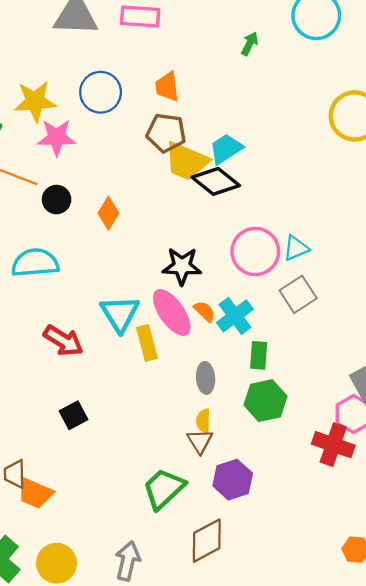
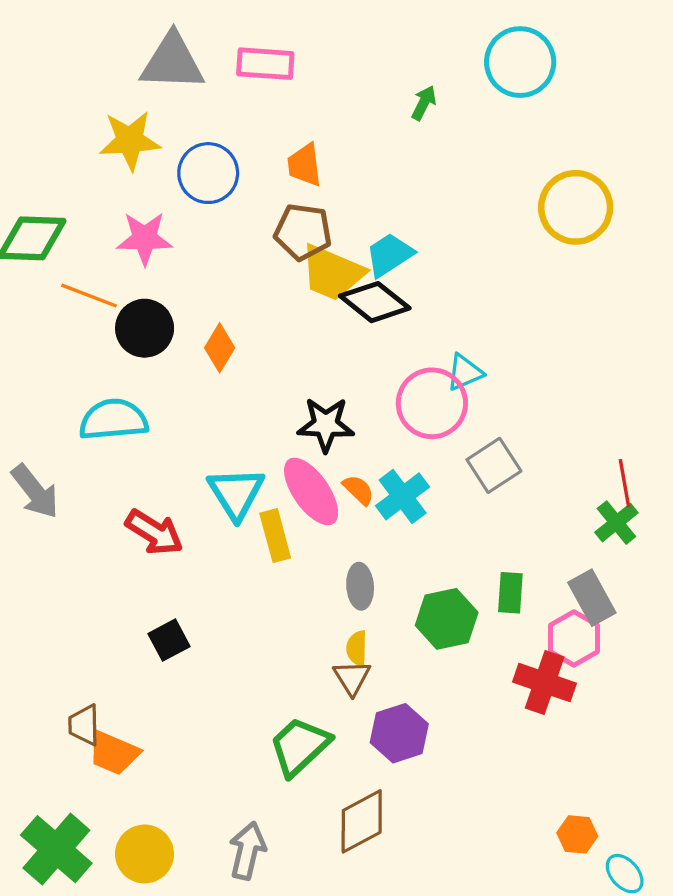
yellow star: (35, 101) -> (130, 140), moved
black circle: (57, 200) -> (145, 328), size x1.4
cyan triangle: (296, 248) -> (465, 372), moved
green rectangle: (259, 355) -> (510, 593), moved

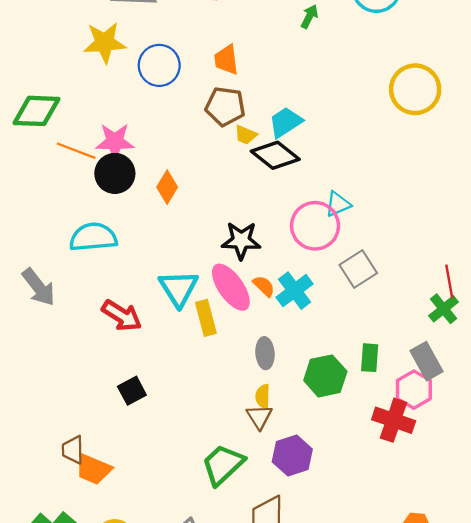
pink star: (145, 238) -> (115, 142), moved
yellow trapezoid: (332, 273) -> (246, 135), size x0.5

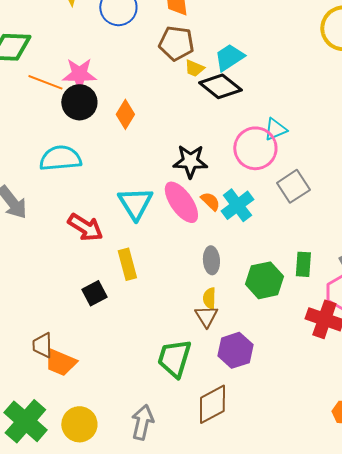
yellow rectangle: (206, 318) -> (127, 264), moved
green trapezoid: (223, 465) -> (174, 358), turned -30

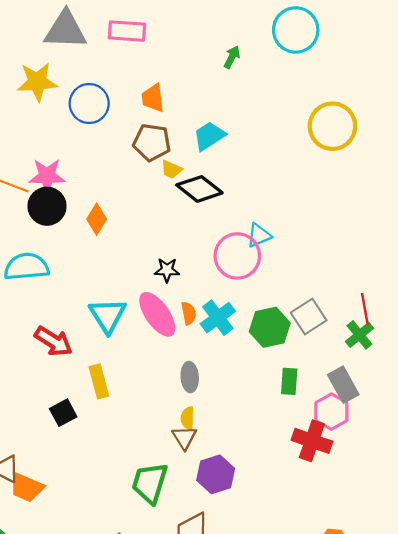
cyan trapezoid: (229, 57) -> (209, 136), moved
black star: (190, 161) -> (167, 270), size x0.7
gray square: (293, 186) -> (309, 316), moved
orange semicircle: (210, 201) -> (189, 313), turned 35
green hexagon: (264, 280) -> (270, 327), moved

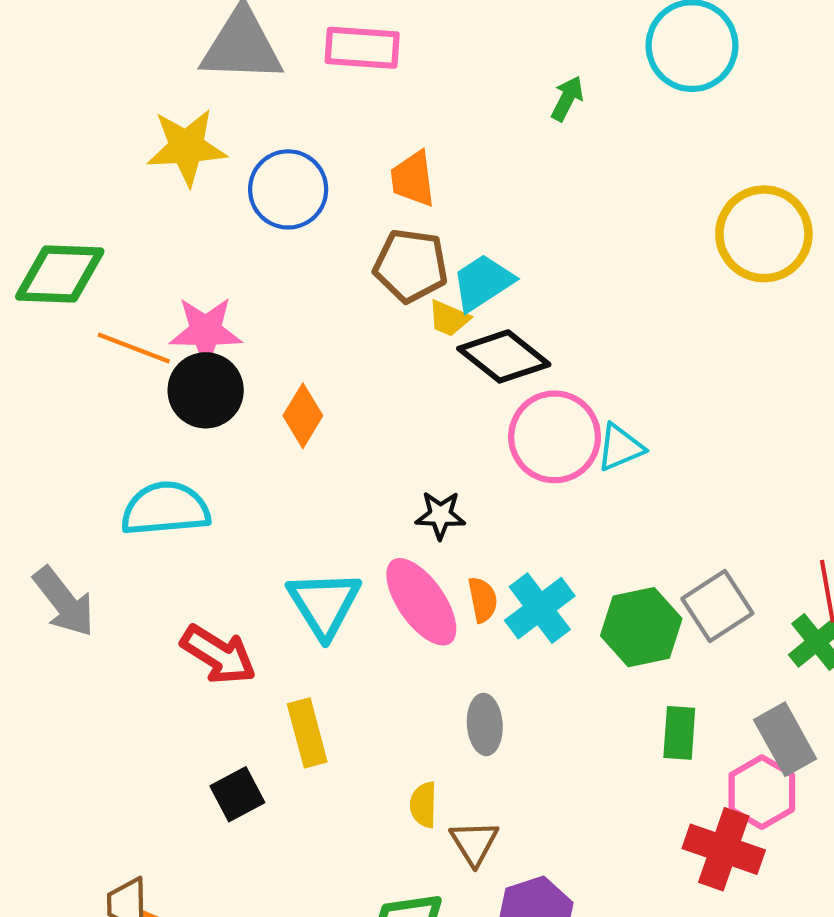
cyan trapezoid: (209, 136) -> (483, 282), moved
pink circle: (237, 256) -> (555, 437), moved
yellow semicircle: (188, 418) -> (423, 805), moved

